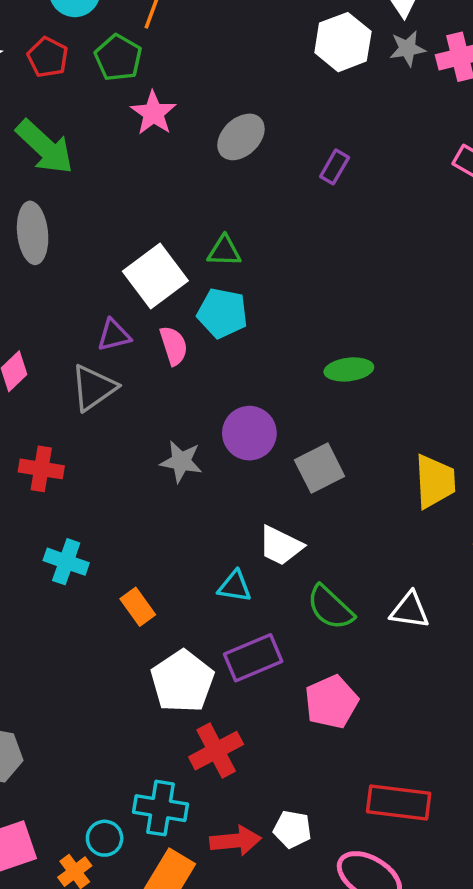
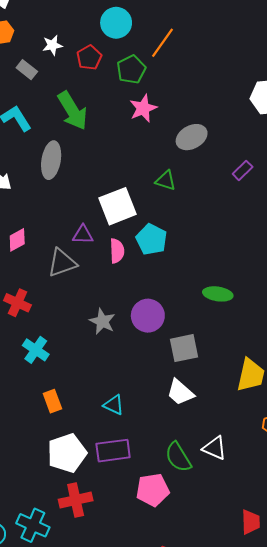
green triangle: (224, 251) -> (166, 181), moved
white trapezoid: (280, 546) -> (180, 392), moved
cyan cross: (66, 562) -> (36, 350), moved
green semicircle: (330, 608) -> (178, 457), moved

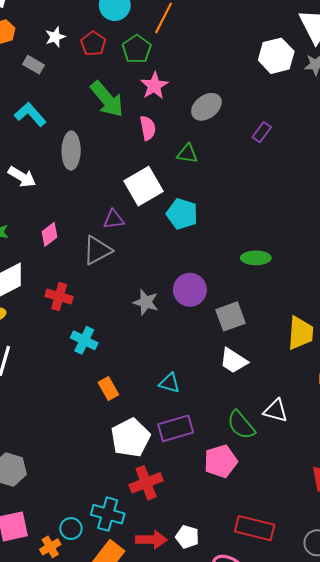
green arrow: (73, 111) -> (107, 99), moved
pink semicircle: (117, 251) -> (148, 128), moved

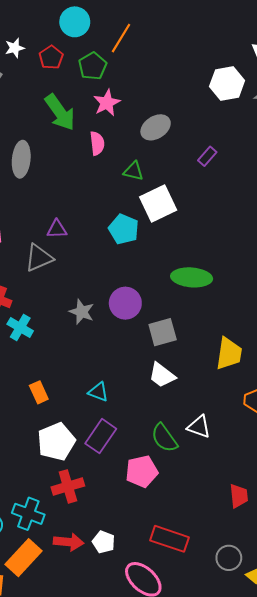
white square: (144, 186) -> (158, 204), moved
green ellipse: (256, 258) -> (192, 277), size x1.4
cyan cross: (84, 340) -> (20, 327), moved
purple rectangle: (176, 428) -> (101, 436), turned -44

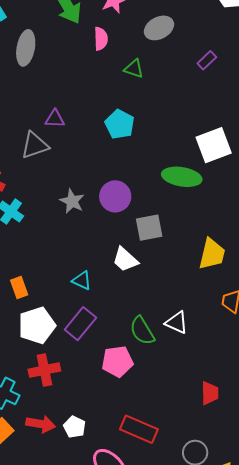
white square: (158, 204) -> (214, 145), moved
white trapezoid: (162, 375) -> (125, 260), moved
orange rectangle: (39, 392) -> (19, 287), moved

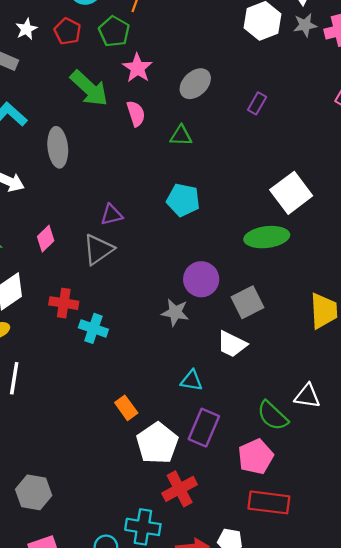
gray star: (72, 201) -> (175, 312), moved
red rectangle: (139, 429) -> (269, 502), moved

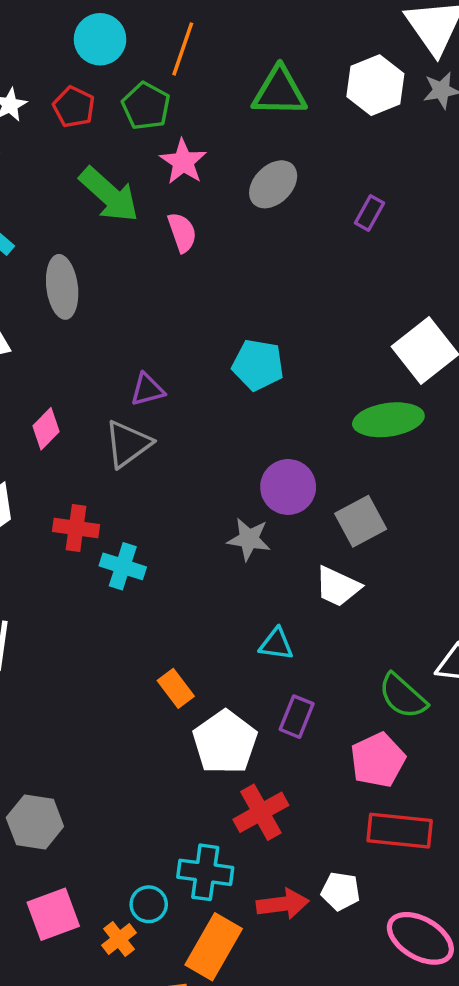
green triangle: (181, 136) -> (279, 92), moved, size x1.6
purple rectangle: (204, 428) -> (297, 717), size x0.7

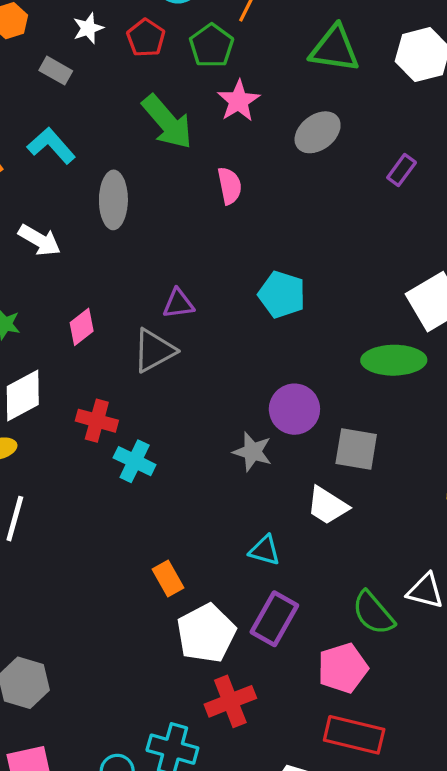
pink semicircle: (182, 232) -> (230, 186), moved
gray square: (361, 521) -> (356, 449), turned 30
purple rectangle: (297, 717) -> (274, 619), size x1.4

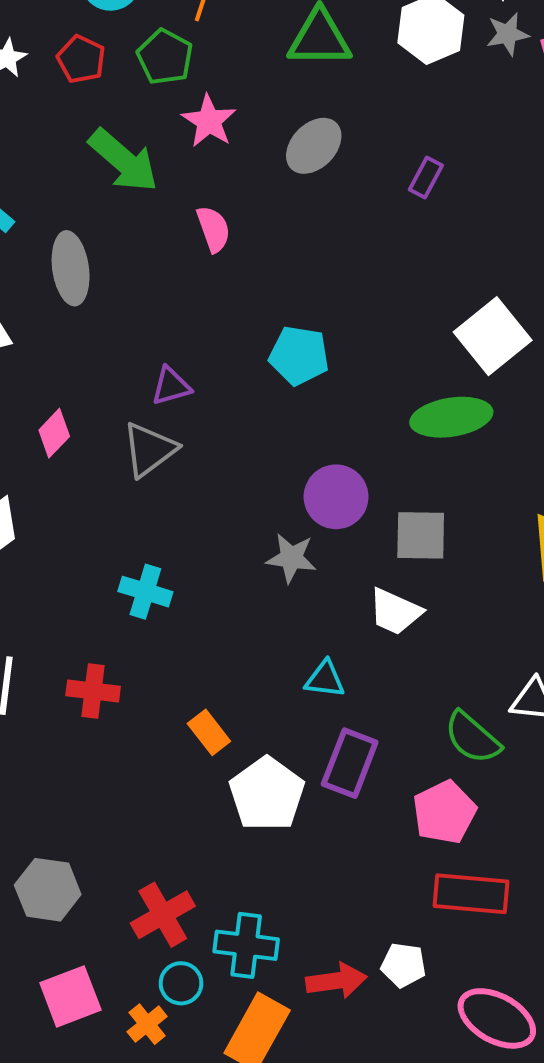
red cross: (97, 421) -> (93, 691), moved
red cross: (230, 701) -> (163, 915), moved

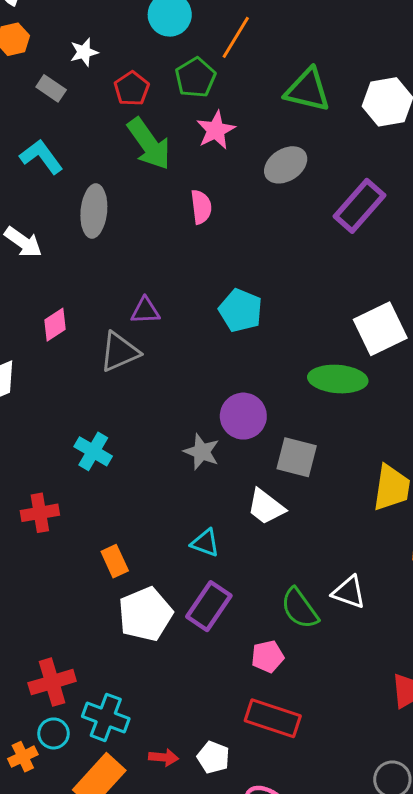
red pentagon: (81, 59) -> (132, 89), moved
purple rectangle: (426, 178) -> (359, 206), size x1.8
red cross: (93, 691) -> (40, 513), turned -30
pink pentagon: (444, 812) -> (268, 656), size x0.7
red arrow: (336, 981) -> (164, 757), size x0.7

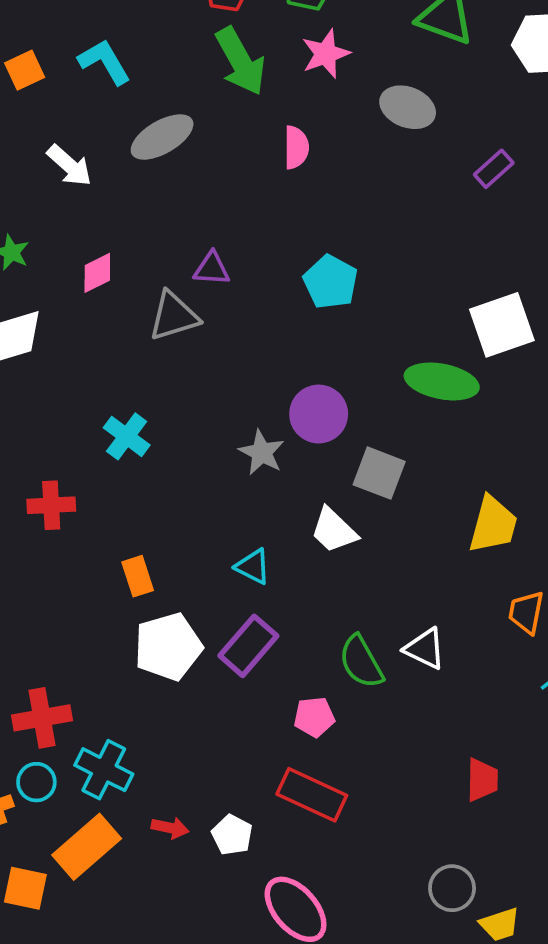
gray ellipse: (286, 165) -> (408, 107), turned 48
purple rectangle: (359, 206) -> (494, 169), size x0.6
gray ellipse: (94, 211) -> (162, 137), turned 48

